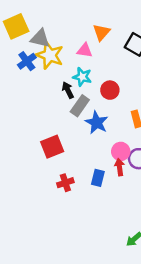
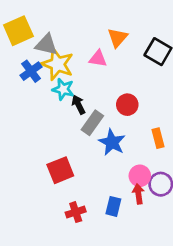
cyan star: (82, 77) -> (63, 89), moved

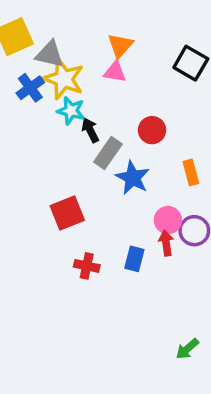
orange triangle: (117, 38) -> (120, 45), moved
red cross: (76, 212) -> (87, 266), turned 30

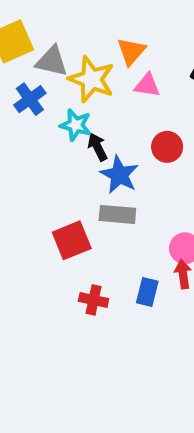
pink triangle: (115, 72) -> (147, 85), moved
yellow star: (64, 79) -> (92, 79), moved
gray rectangle: (108, 153) -> (117, 214), moved, turned 60
blue star: (133, 178) -> (119, 175), moved

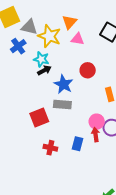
black arrow: (97, 147) -> (44, 70), moved, turned 88

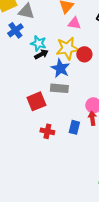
yellow star: (49, 36) -> (67, 48), moved, turned -30

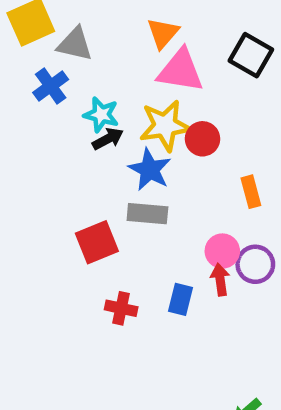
pink triangle: (74, 23) -> (180, 71), size x1.6

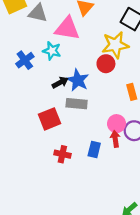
pink triangle: (180, 71) -> (67, 28), moved
blue cross: (51, 86) -> (25, 60), moved
yellow star: (165, 126) -> (115, 45), moved
black arrow: (108, 139) -> (60, 82), moved

